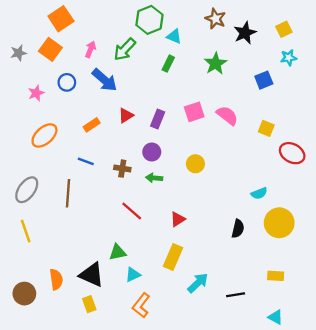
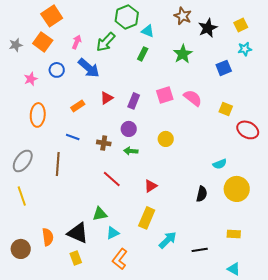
orange ellipse: (44, 135) -> (38, 115), turned -45

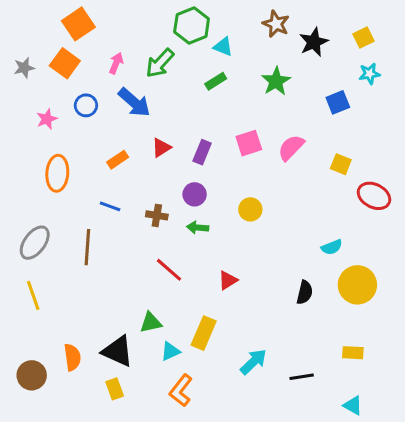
green rectangle: (143, 54) -> (216, 81), turned 32
pink semicircle: (193, 98) -> (291, 148), turned -84
yellow rectangle: (147, 218) -> (204, 333), moved

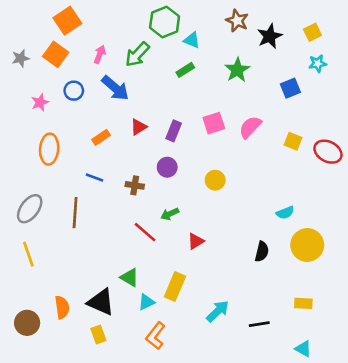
red ellipse: (374, 196) -> (328, 152), moved
green arrow: (198, 228) -> (170, 214), moved, turned -30
green triangle: (151, 323) -> (130, 277), turned 42

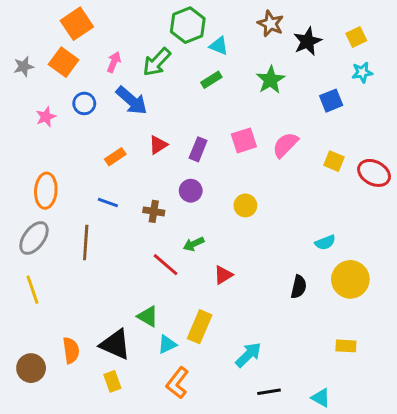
orange ellipse: (49, 149) -> (46, 191), moved
black line: (259, 324) -> (269, 392), moved
cyan triangle: (303, 349) -> (321, 398), moved

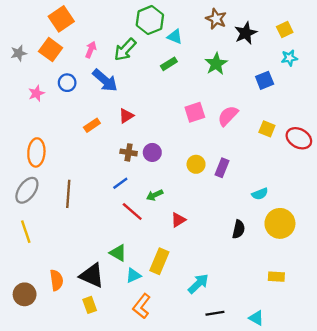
purple rectangle: (198, 149) -> (222, 168), moved
blue line: (108, 203) -> (120, 183), moved, turned -56
brown cross: (154, 211) -> (129, 152), moved

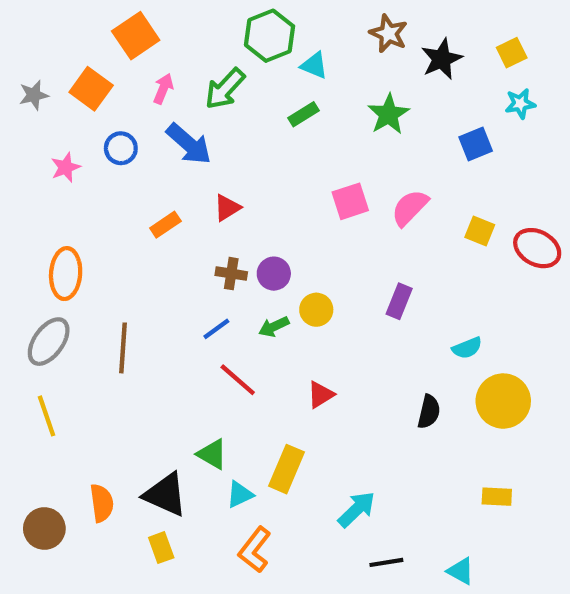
orange square: (61, 19) -> (136, 36), moved
yellow circle: (196, 164) -> (316, 310), moved
green arrow: (155, 195) -> (274, 327), moved

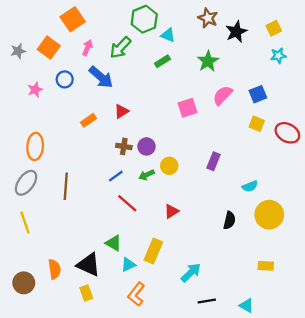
blue square: (476, 144) -> (258, 94), moved
pink semicircle: (410, 208) -> (223, 95), moved

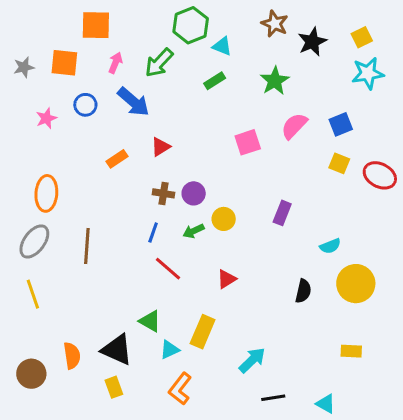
orange square: (73, 19) -> (96, 25), turned 35
orange square: (49, 48) -> (64, 63), turned -30
cyan star: (278, 56) -> (368, 73), size x1.5
blue line: (116, 176) -> (153, 232), turned -35

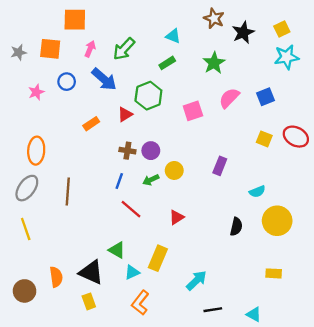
green hexagon: (191, 25) -> (148, 96), moved
yellow square: (339, 163) -> (264, 139), moved

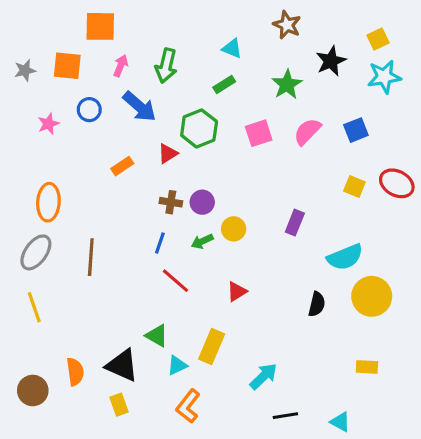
black star: (243, 32) -> (331, 61), moved
green arrow: (124, 49) -> (166, 66), turned -30
pink square: (193, 111) -> (259, 133), moved
cyan semicircle: (257, 192) -> (345, 257), size x1.6

